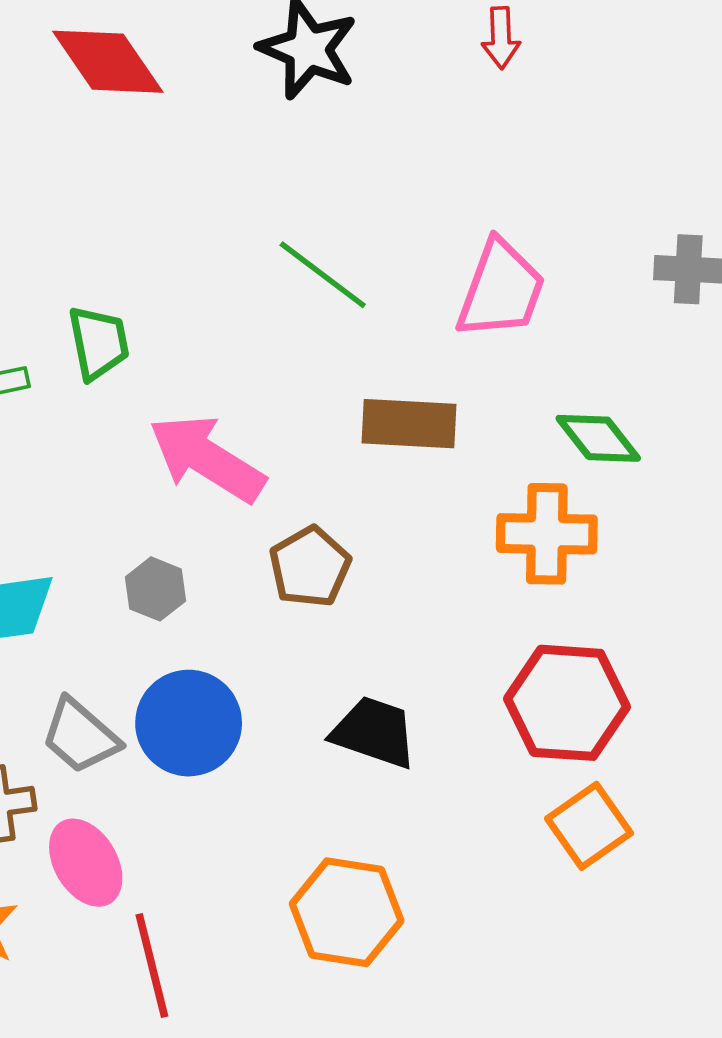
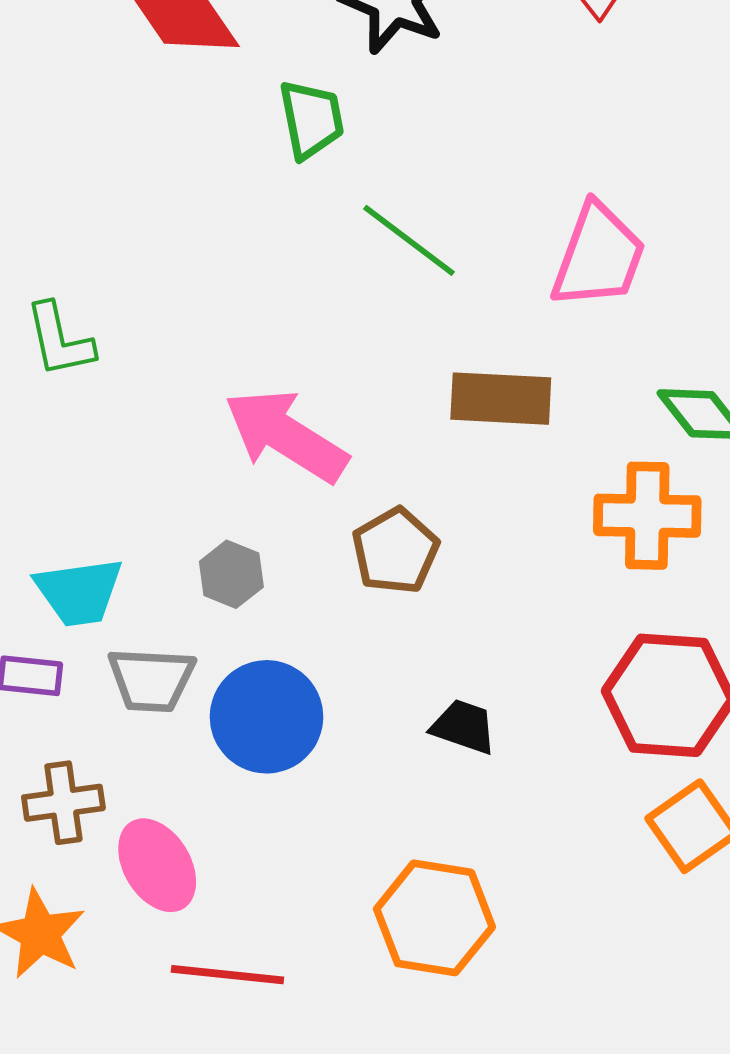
green trapezoid: (99, 343) -> (311, 119), moved
black trapezoid: (374, 732) -> (464, 727), size x0.7
gray trapezoid: (80, 736) -> (151, 680), moved, turned -38
red line: (152, 966) -> (227, 975), turned -70

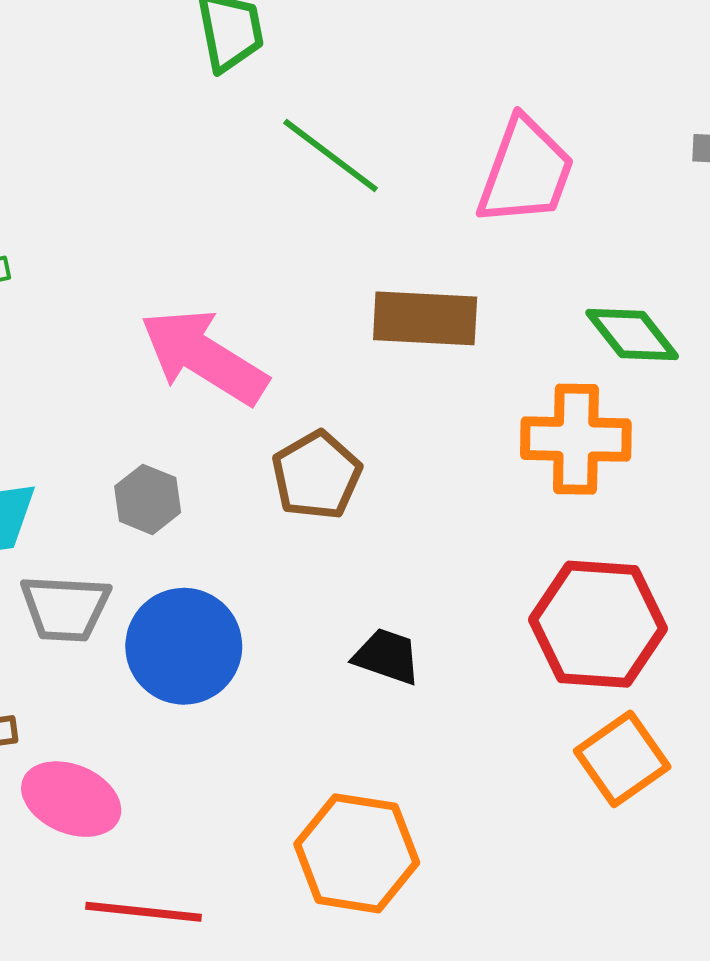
pink ellipse: (157, 865) -> (71, 799), turned -36

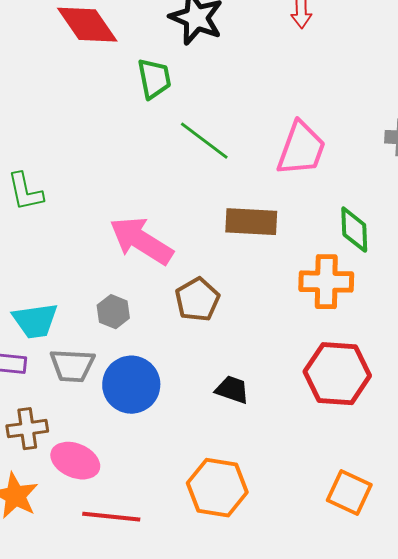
green diamond: (632, 335) -> (354, 230), turned 36
orange square: (622, 759) -> (349, 493), moved, turned -30

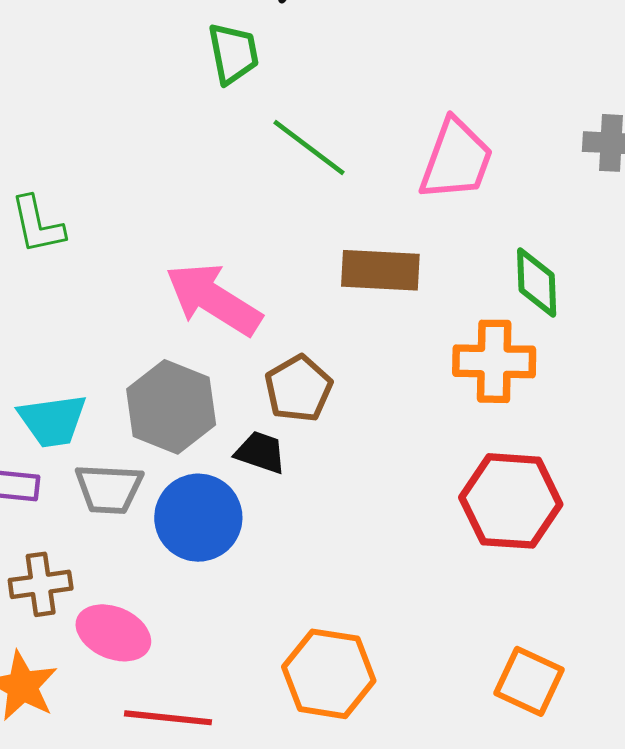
gray hexagon: (113, 312) -> (171, 407), size x1.8
black trapezoid: (232, 390) -> (261, 452), moved

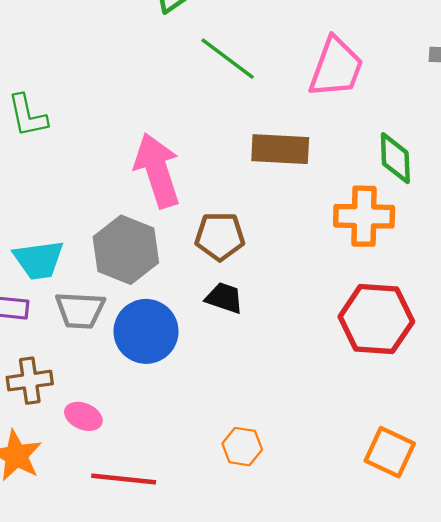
pink arrow: (214, 299) -> (157, 170), turned 40
brown pentagon: (298, 389) -> (220, 236), turned 30
black trapezoid: (261, 452) -> (224, 298), moved
pink ellipse: (113, 633) -> (83, 416), size x0.7
orange hexagon: (329, 674) -> (242, 447), size x0.6

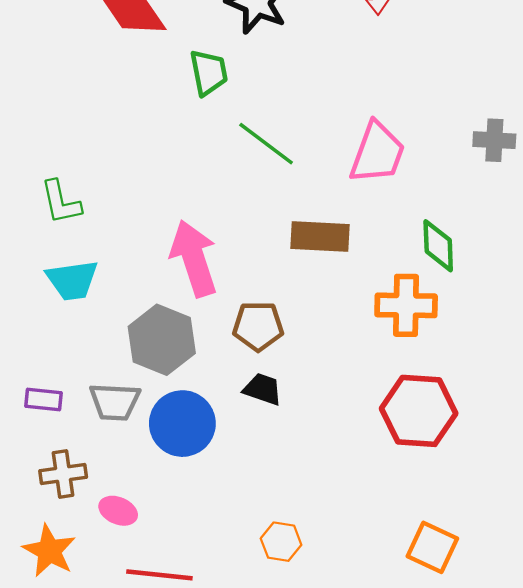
cyan trapezoid: (39, 260) -> (72, 280), moved

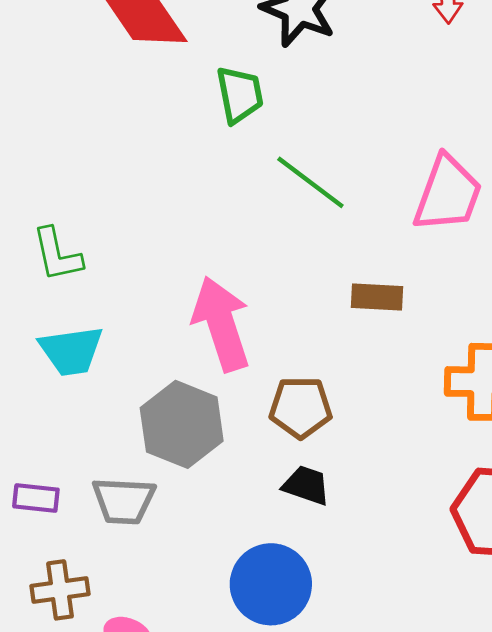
brown rectangle: (320, 237) -> (377, 297), size x0.7
blue circle: (182, 424) -> (271, 584), moved

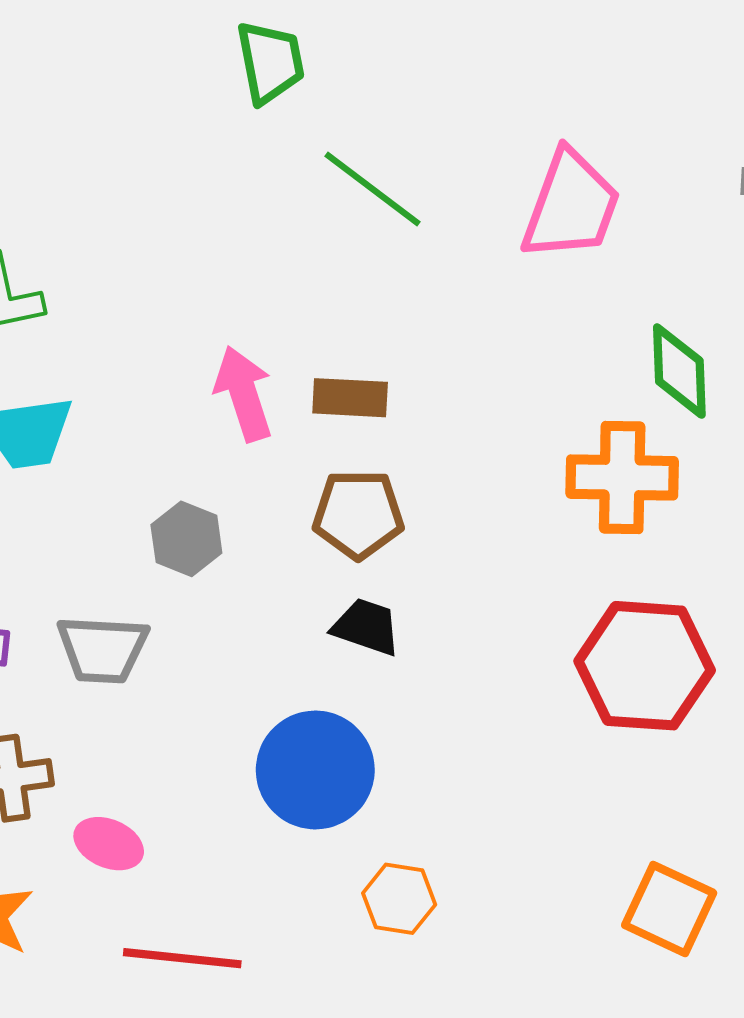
brown rectangle: (377, 297) -> (350, 398), moved
pink arrow: (221, 324) -> (244, 394), size x0.7
gray hexagon: (182, 424) -> (186, 539), size x0.6

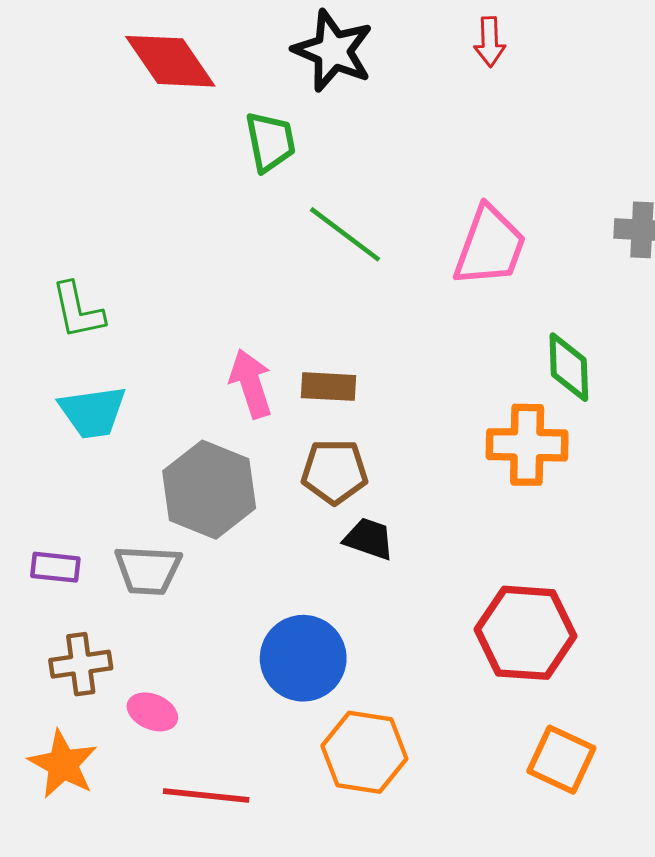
gray hexagon: (186, 539) -> (209, 490), size x1.8
black trapezoid: (366, 627) -> (369, 539), moved
red hexagon: (645, 666) -> (526, 633), moved
orange hexagon: (399, 899) -> (364, 752), size x1.6

